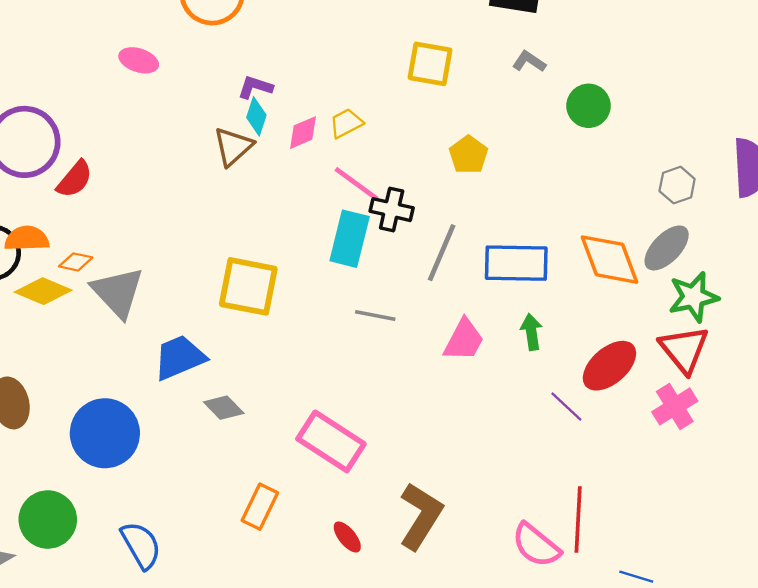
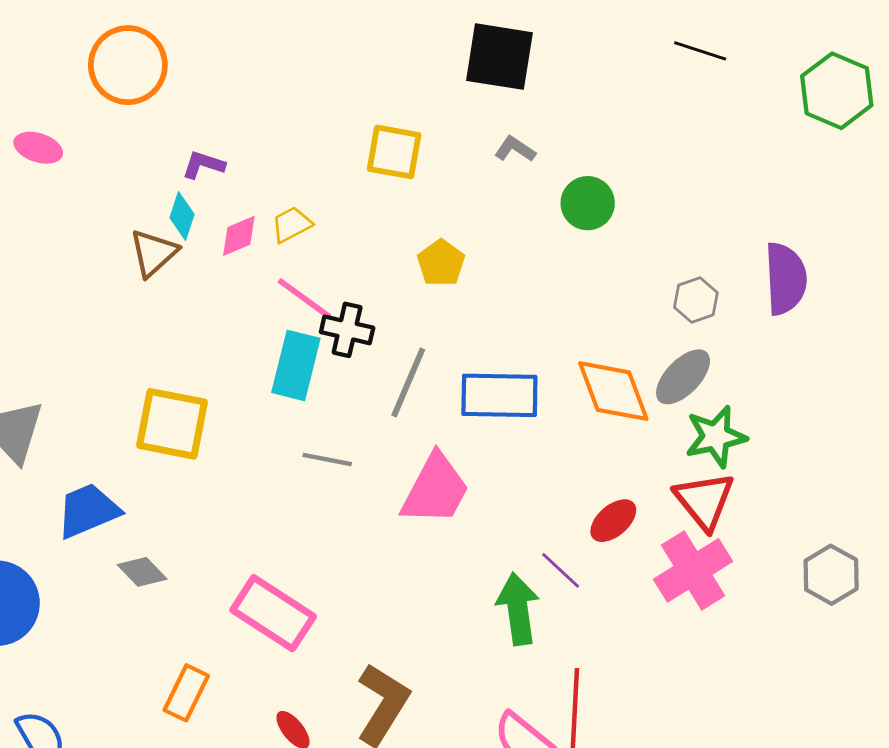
purple L-shape: (255, 87) -> (203, 165), moved
green arrow: (531, 332) -> (518, 609), moved, size x1.6
pink trapezoid: (464, 340) -> (435, 489), size x1.4
red ellipse: (609, 366) -> (613, 521), size x0.7
pink cross: (675, 406) -> (693, 570), size x1.4

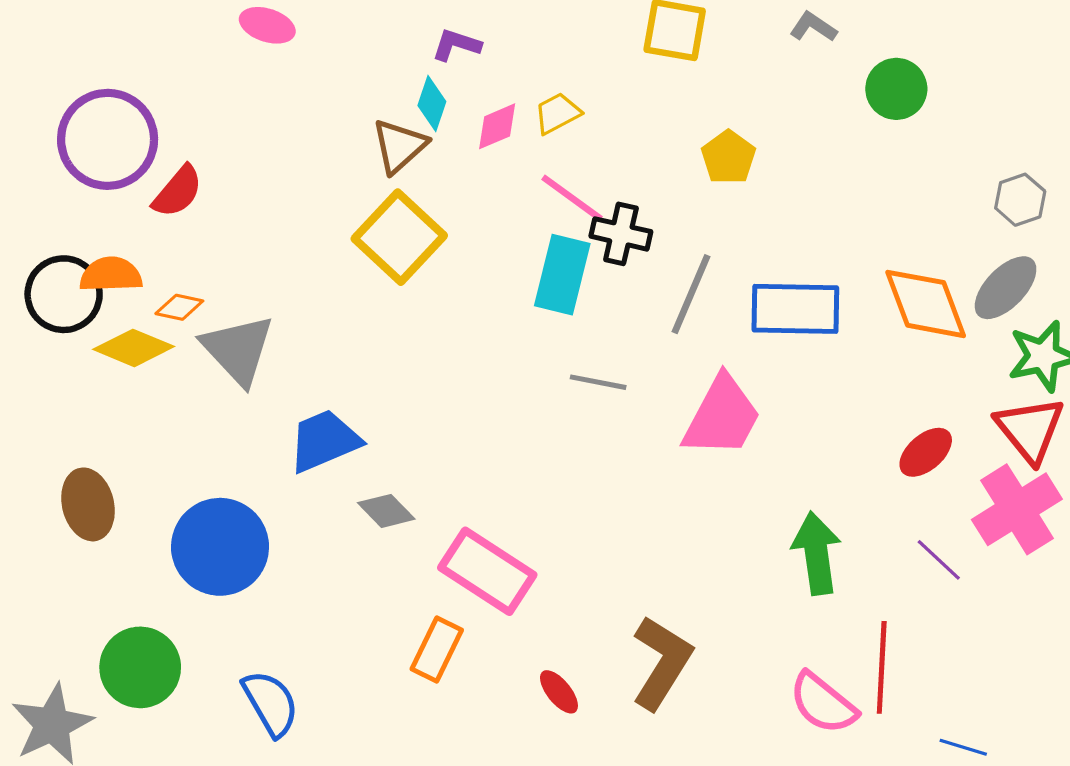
yellow square: (172, 424) -> (399, 237), moved, turned 32
purple line: (561, 570) -> (939, 560), moved
pink rectangle: (273, 613) -> (487, 571), moved

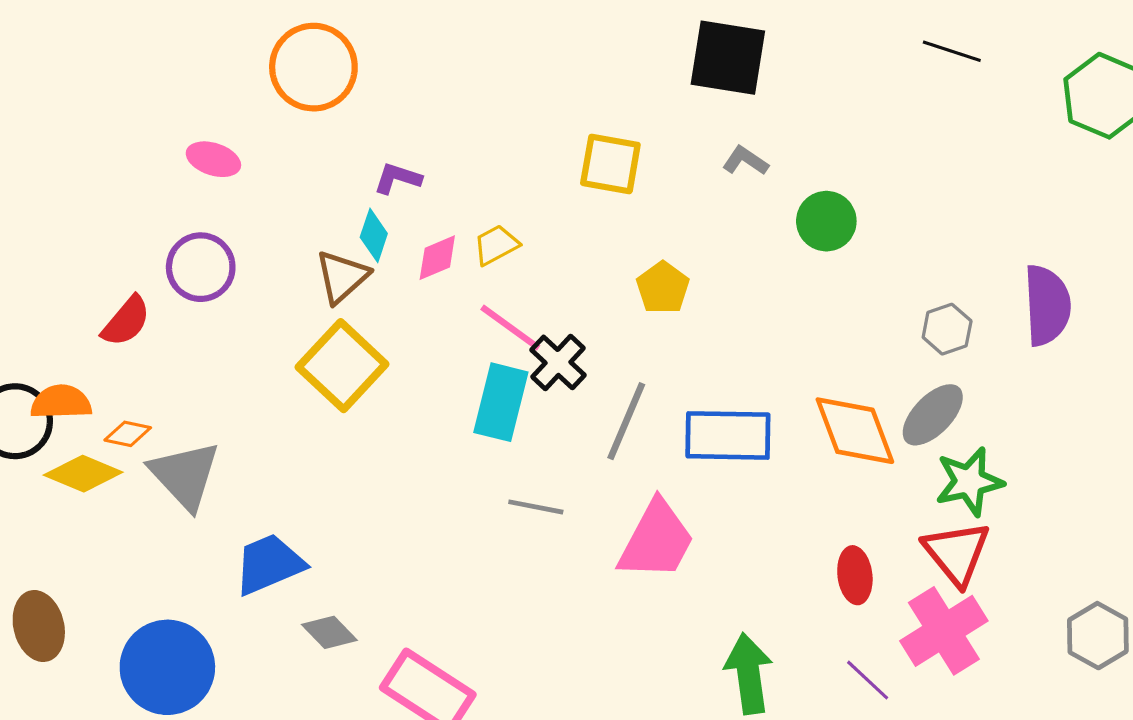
purple circle: (108, 139) -> (201, 267), moved, size x0.7
black cross: (621, 234) -> (558, 362), turned 30
red ellipse: (926, 452) -> (855, 575), turned -56

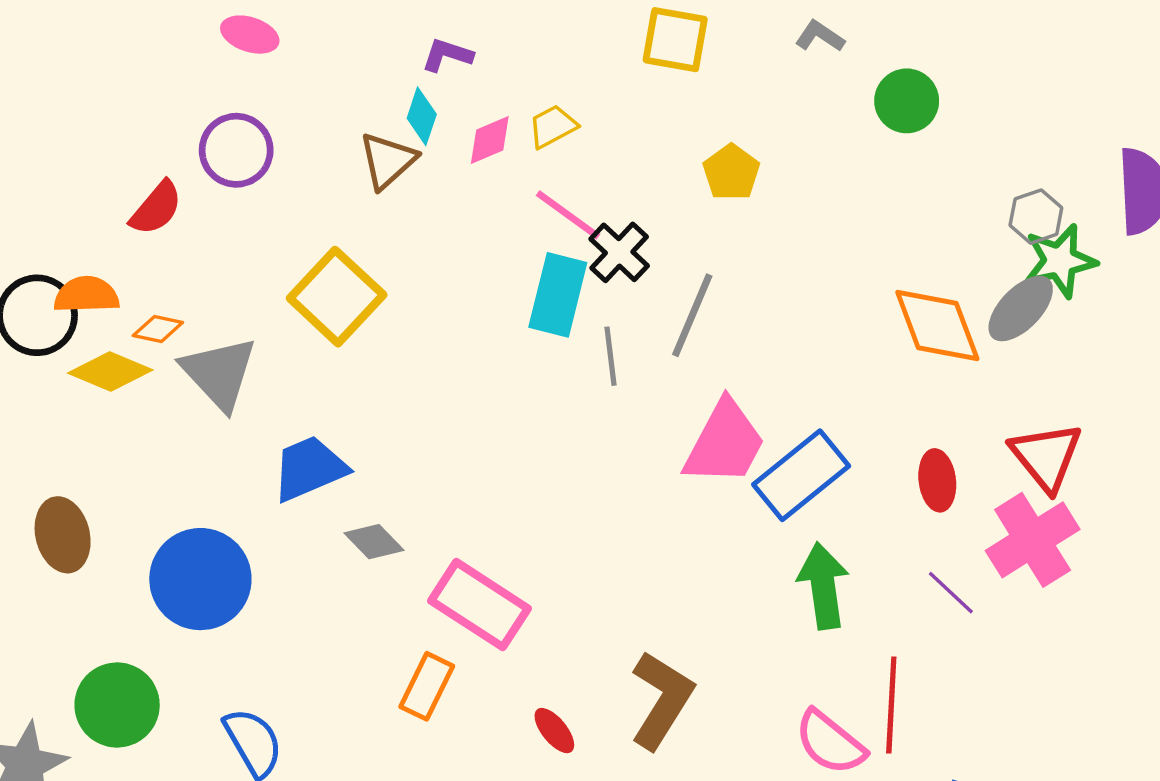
yellow square: (342, 366) -> (337, 297), moved
blue rectangle: (728, 435) -> (801, 475), moved, turned -40
green star: (969, 482) -> (1060, 261), moved
gray line: (536, 507) -> (611, 356), moved, turned 72

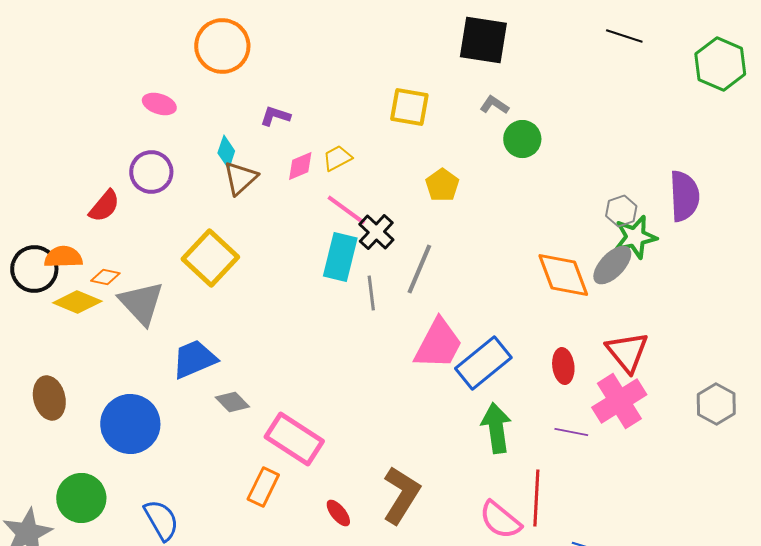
green circle: (907, 101) -> (522, 139), moved
cyan diamond: (422, 116) -> (226, 152), moved
purple line: (951, 593) -> (571, 432), turned -32

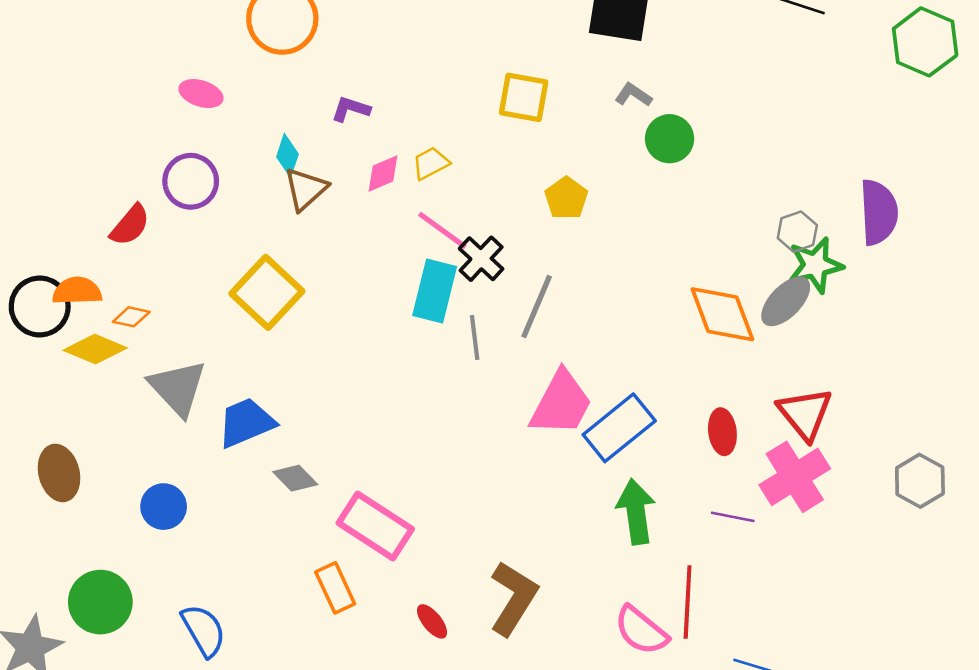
gray triangle: (141, 303) -> (178, 388), moved
blue circle: (130, 424) -> (164, 507), size x0.6
orange rectangle: (263, 487) -> (335, 588), turned -51

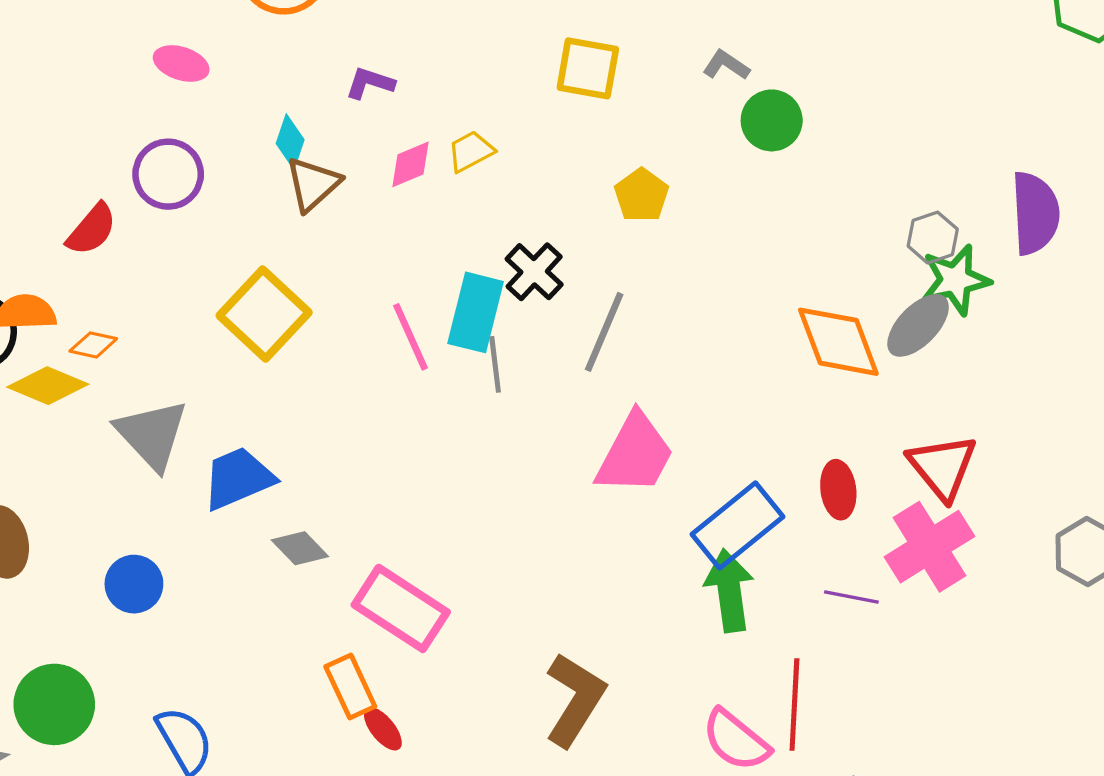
pink line: (442, 230) -> (411, 337), moved, turned 30
gray line: (475, 337) -> (495, 364), moved
blue rectangle: (619, 428) -> (737, 525), moved
red ellipse: (432, 621) -> (383, 729), moved

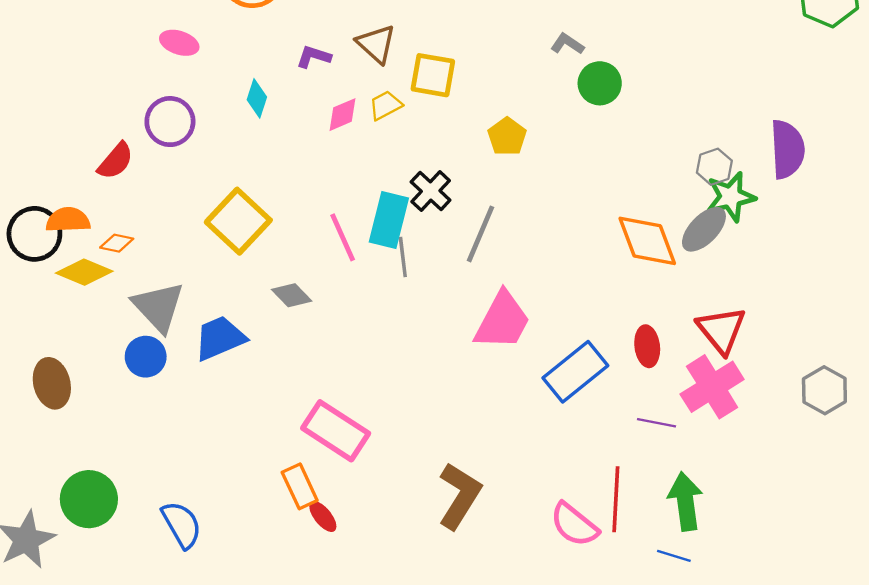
yellow square: (588, 68) -> (433, 75), moved
brown triangle: (313, 184) -> (376, 44), moved, turned -36
gray diamond: (300, 548) -> (292, 295), moved
blue circle: (134, 584) -> (146, 357), moved
green arrow: (729, 591) -> (685, 501), moved

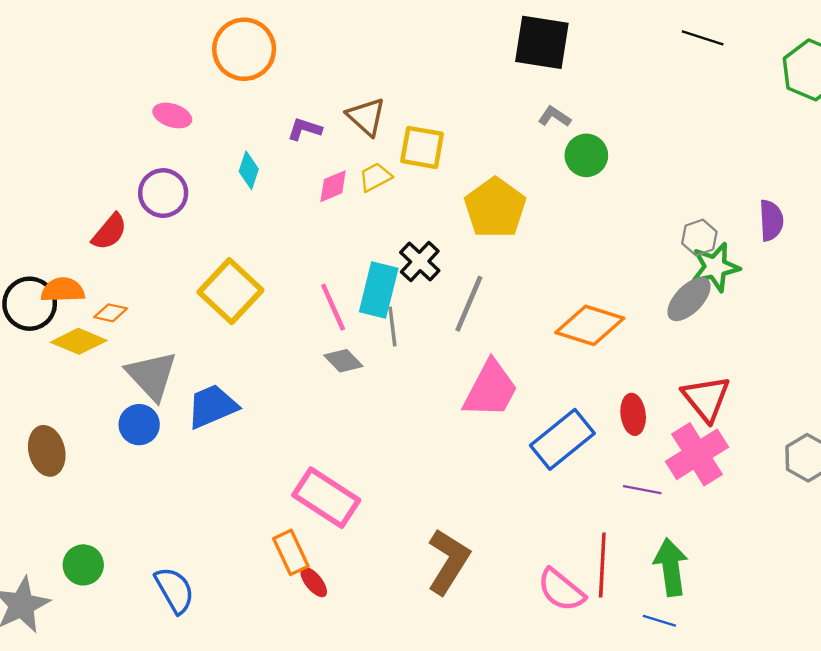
yellow pentagon: (507, 137) -> (495, 208), size x1.6
purple semicircle: (787, 149) -> (771, 220), size x0.7
orange diamond: (647, 241) -> (590, 325), moved, turned -52
gray diamond: (292, 295) -> (343, 361), moved
green circle: (89, 499) -> (83, 565), size x0.7

